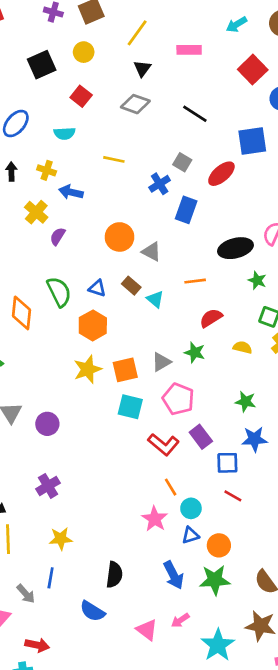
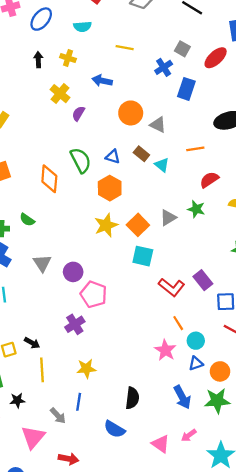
blue arrow: (71, 192) -> (102, 81), moved
orange square: (125, 370) -> (138, 225), turned -30
pink pentagon: (178, 399) -> (94, 294), moved

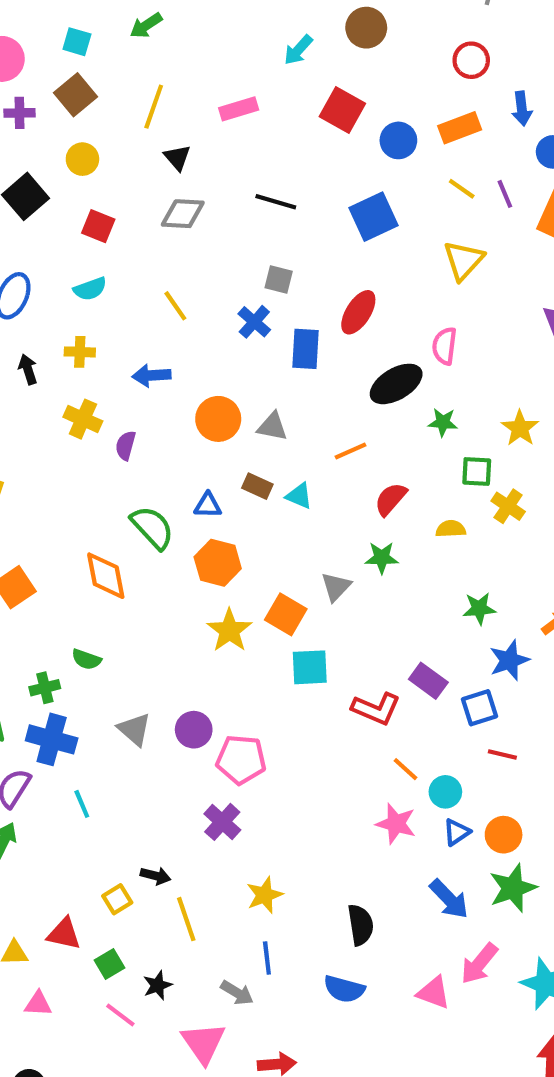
yellow line: (125, 48) -> (175, 306), turned 60
red ellipse: (216, 58) -> (358, 312), moved
pink arrow: (189, 435) -> (479, 964), size x1.5

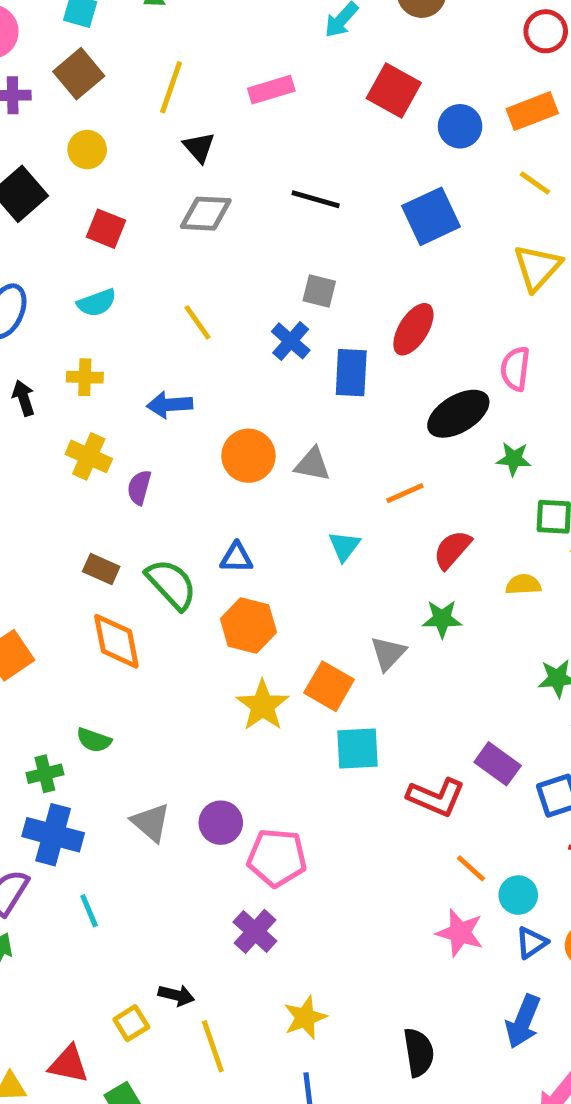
brown rectangle: (257, 486) -> (101, 569), moved
cyan triangle: (299, 496) -> (344, 546), turned 44
blue arrow: (449, 899) -> (523, 1022), turned 66

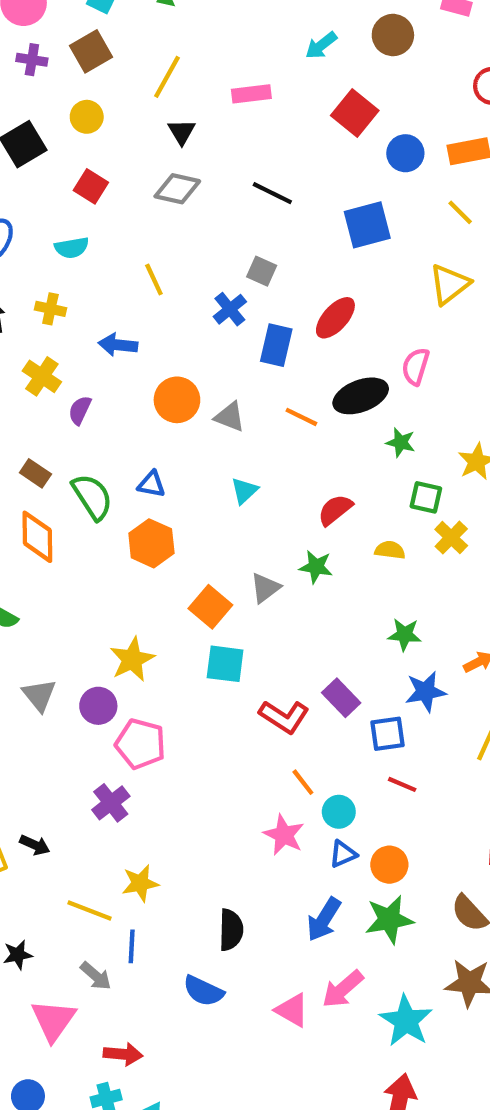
orange line: (405, 493) -> (301, 417), moved, turned 40
yellow star: (263, 705) -> (132, 659), moved
yellow line: (213, 1046) -> (90, 911), moved, turned -60

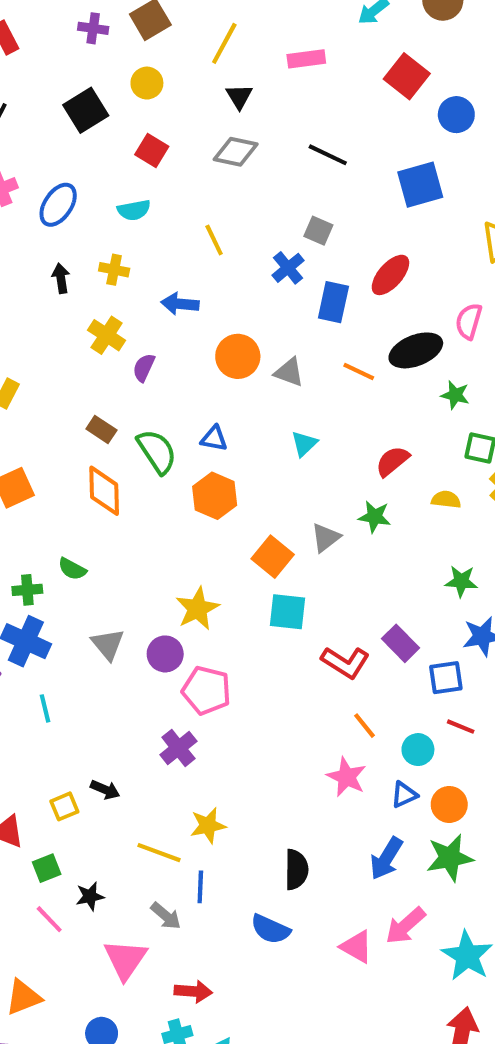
cyan circle: (339, 812) -> (418, 750), moved

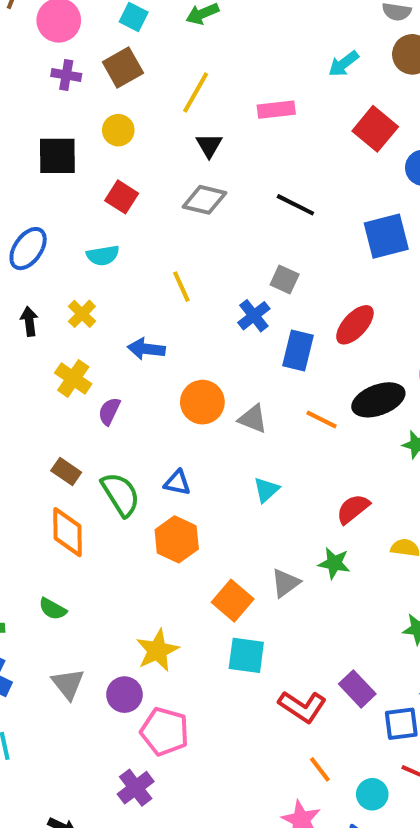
black square: (86, 110) -> (57, 156), turned 30
yellow cross: (114, 270) -> (82, 314), turned 32
green semicircle: (72, 569) -> (53, 609), moved

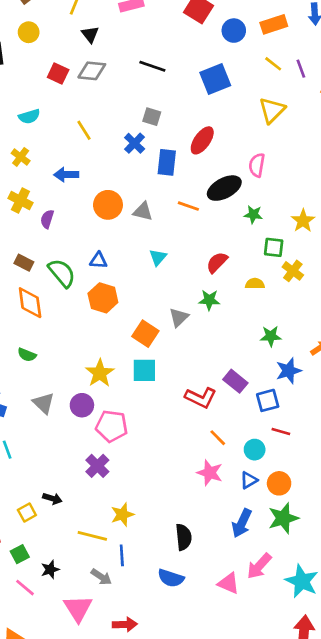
red square: (122, 197) -> (58, 74), moved
cyan square: (246, 655) -> (144, 370), moved

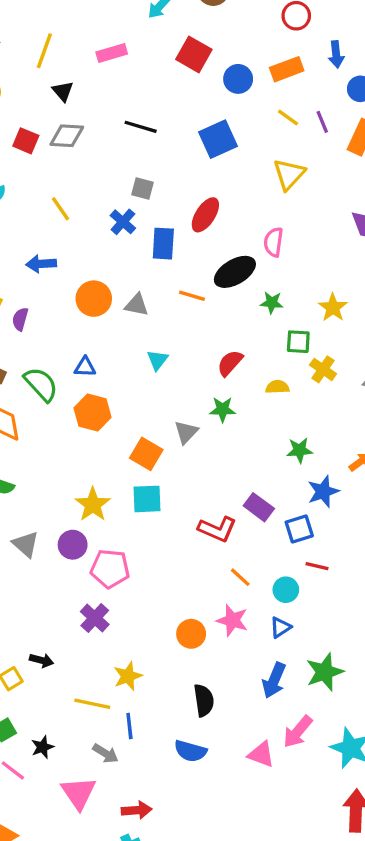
orange circle: (279, 483) -> (191, 634), moved

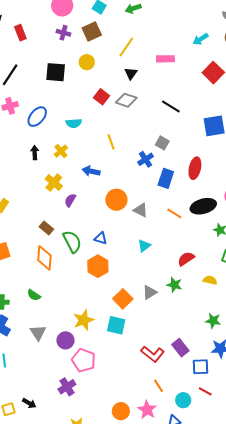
red ellipse: (205, 215) -> (195, 168), turned -35

